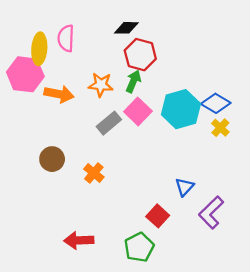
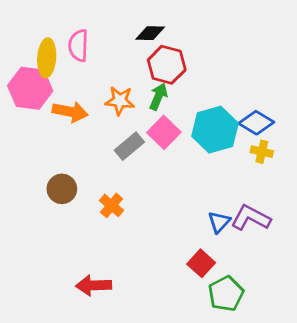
yellow cross: (220, 128) -> (262, 152), turned -30
purple L-shape: (211, 212) -> (251, 218), moved, turned 72
red square: (158, 216) -> (201, 263), moved
green pentagon: (139, 247) -> (226, 294), moved

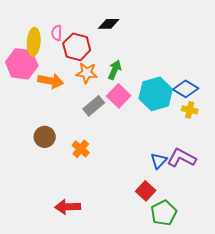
pink semicircle: (78, 45) -> (57, 33), size x0.7
red hexagon: (167, 65) -> (77, 47), moved

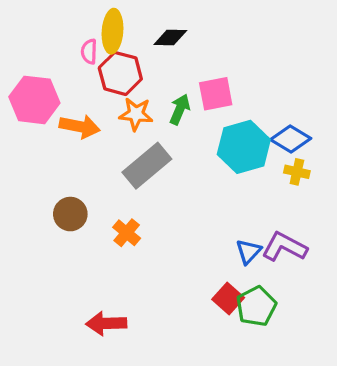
yellow ellipse: (34, 42) -> (113, 31), moved
pink square: (119, 96) -> (216, 94), moved, turned 35
gray rectangle: (94, 106) -> (147, 166), size x1.4
green pentagon: (164, 213) -> (256, 306), moved

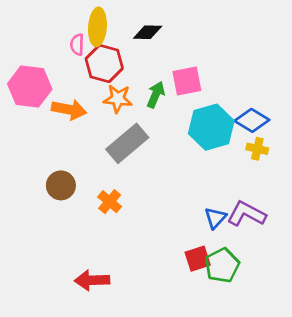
red square: (228, 298) -> (198, 259), turned 30

